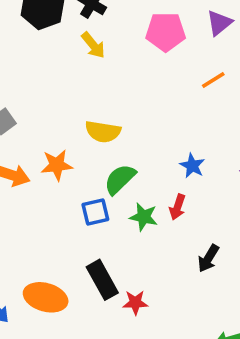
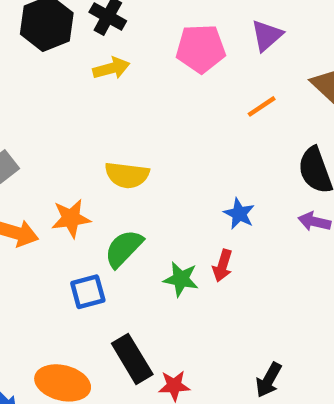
yellow arrow: (93, 45) -> (111, 68), turned -64
green semicircle: (120, 179) -> (124, 248), moved
blue square: (95, 212) -> (88, 292), moved
black arrow: (208, 258) -> (269, 380), moved

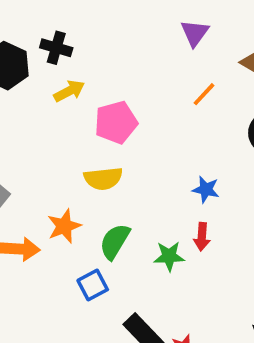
pink pentagon: (201, 49) -> (116, 122), moved

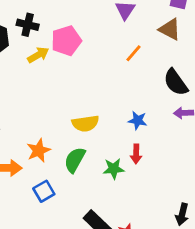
pink pentagon: (116, 122) -> (66, 41), moved
yellow semicircle: (103, 179) -> (85, 123), moved
blue square: (93, 285) -> (44, 191), moved

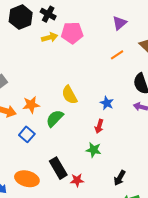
yellow semicircle: (85, 123) -> (69, 95), turned 54
green star: (114, 169) -> (94, 150), moved
blue square: (44, 191) -> (27, 134), turned -35

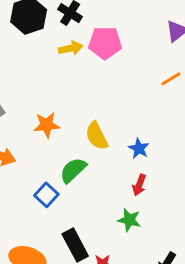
blue star: (107, 103) -> (139, 148), moved
orange star: (31, 105) -> (47, 125), moved
blue square: (27, 134) -> (46, 195), moved

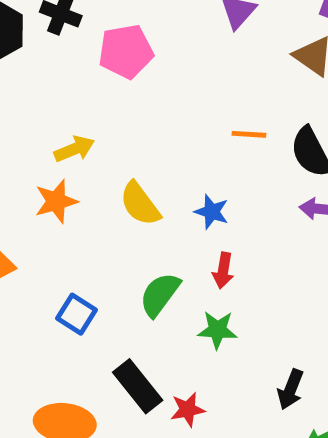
yellow arrow: (71, 48) -> (74, 149), moved
orange line: (171, 79) -> (249, 134), moved, turned 45
green semicircle: (73, 170) -> (160, 294), moved

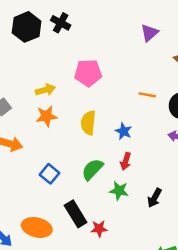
pink pentagon: (126, 51) -> (88, 73), moved
yellow arrow: (74, 149) -> (45, 90), moved
yellow semicircle: (140, 204) -> (88, 123), turned 35
black arrow: (291, 389) -> (154, 198), moved

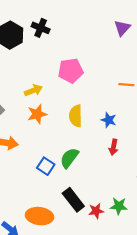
green semicircle: (92, 169) -> (69, 158), moved
green star: (119, 191) -> (119, 206), moved

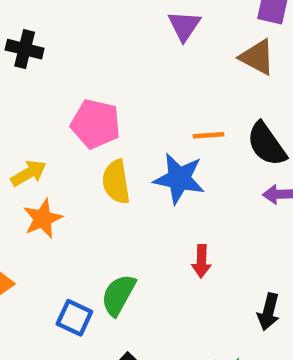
pink pentagon: (71, 71) -> (96, 124), turned 30
yellow semicircle: (76, 116) -> (116, 182), moved
blue star: (109, 120) -> (179, 179), moved, size x1.6

